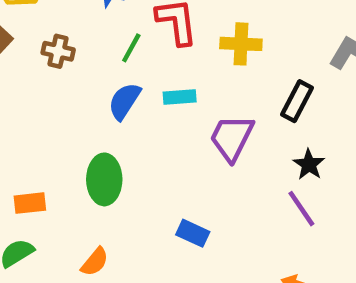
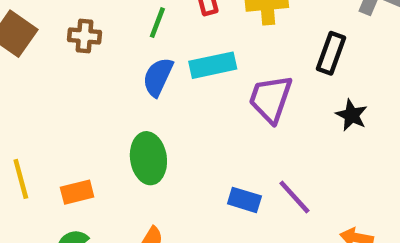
cyan rectangle: (180, 97) -> (213, 65), size x1.4
purple line: (301, 209) -> (294, 197), moved

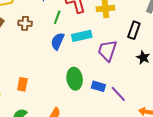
green ellipse: (148, 158) -> (75, 79), moved
orange rectangle: (77, 192) -> (22, 84), moved, turned -64
blue rectangle: (244, 200) -> (98, 86), moved

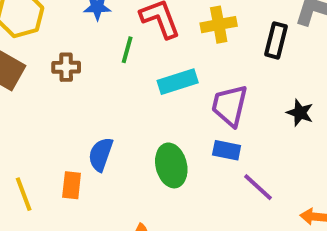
black rectangle: (134, 30) -> (276, 40), moved
blue semicircle: (58, 41) -> (101, 154), moved
blue rectangle: (98, 86) -> (227, 150), moved

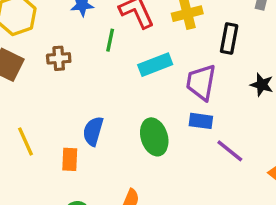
black rectangle: (276, 40) -> (229, 38), moved
yellow line: (24, 194) -> (26, 141), moved

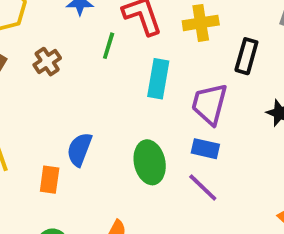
brown cross: (59, 58) -> (47, 62), turned -35
cyan rectangle: (155, 65) -> (158, 79), turned -64
purple line: (230, 151) -> (203, 187), moved

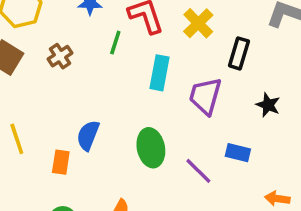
yellow cross: (201, 23) -> (198, 23), turned -36
blue rectangle: (205, 149) -> (238, 153), moved

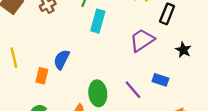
cyan rectangle: (159, 73) -> (98, 21), moved
purple trapezoid: (205, 96) -> (142, 40), turned 36
green ellipse: (151, 148) -> (98, 93), moved

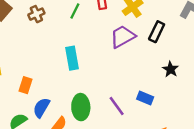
cyan rectangle: (98, 21) -> (72, 58), moved, turned -30
purple trapezoid: (142, 40) -> (123, 37), moved
blue semicircle: (62, 59) -> (41, 108), moved

